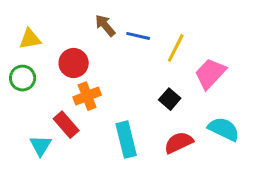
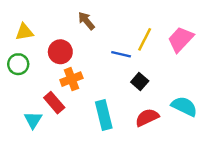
blue line: (138, 36) -> (121, 54), moved
pink trapezoid: (210, 74) -> (181, 39), moved

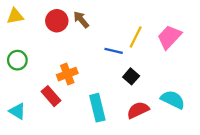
yellow triangle: (24, 32) -> (15, 16), moved
red circle: (60, 52) -> (57, 21), moved
cyan triangle: (33, 120) -> (17, 111), moved, turned -30

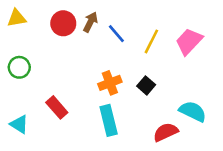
brown arrow: (81, 20) -> (90, 22), turned 66
blue line: (114, 51) -> (116, 34), moved, turned 36
orange cross: (67, 74) -> (110, 83), moved
red semicircle: (138, 110) -> (166, 132), moved

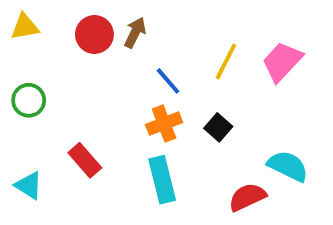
blue line: (116, 34) -> (168, 81), moved

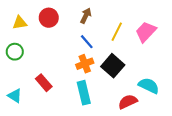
yellow triangle: (25, 27) -> (20, 23), moved
brown arrow: (135, 33) -> (86, 16), moved
black square: (218, 127) -> (113, 66), size x1.6

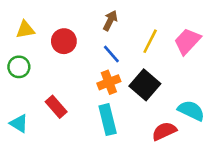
red circle: (49, 18) -> (64, 41), moved

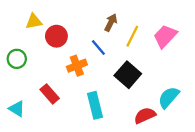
brown arrow: (110, 21) -> (111, 23), moved
yellow triangle: (25, 30) -> (34, 21), moved
orange cross: (109, 82) -> (77, 66), moved
cyan semicircle: (191, 111) -> (169, 97), turned -75

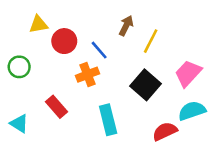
pink trapezoid: (165, 36) -> (188, 73), moved
blue line: (98, 48) -> (99, 50), moved
cyan semicircle: (169, 97) -> (192, 111), turned 30

